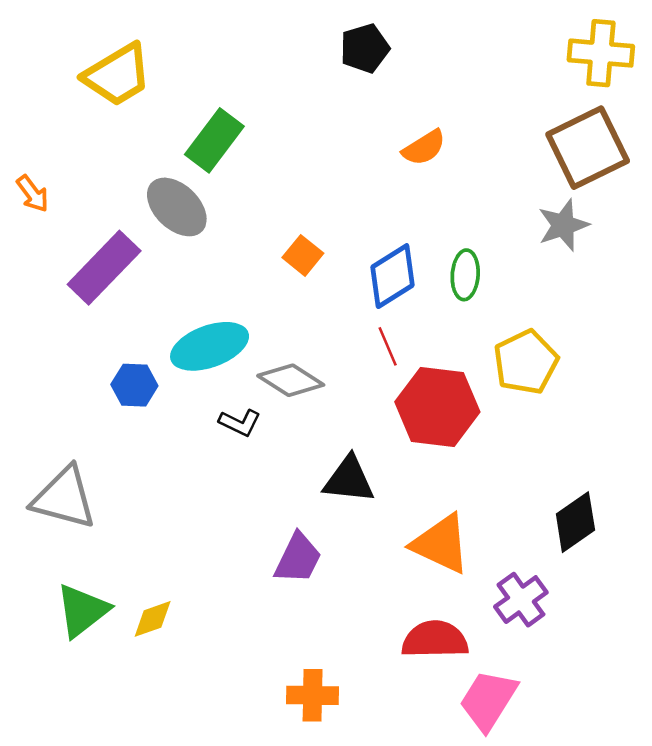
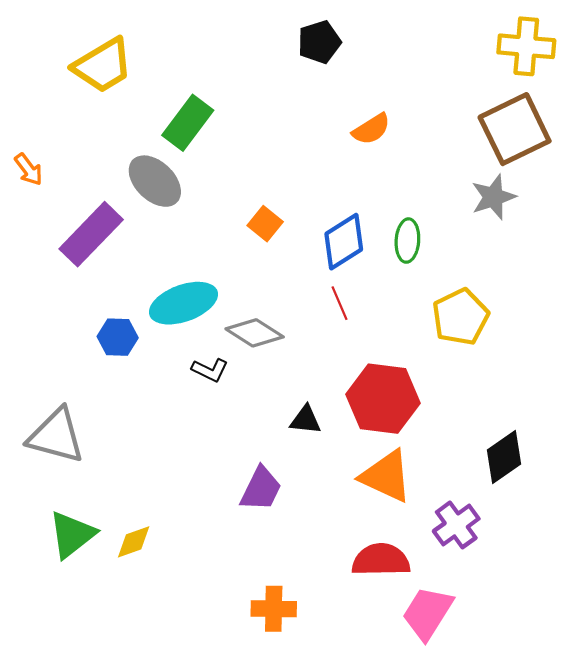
red hexagon: (437, 407) -> (383, 399), moved
black triangle: (349, 480) -> (306, 420), size x0.7

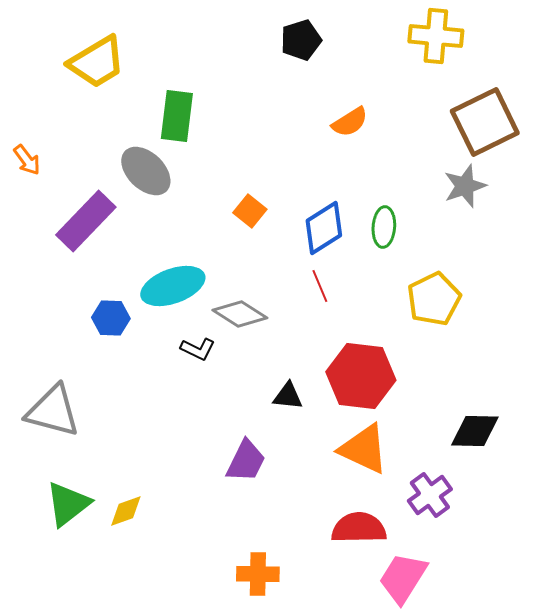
yellow cross: (526, 46) -> (436, 36), moved
green rectangle: (188, 123) -> (177, 116), turned -30
black diamond: (504, 457) -> (475, 431), turned 36

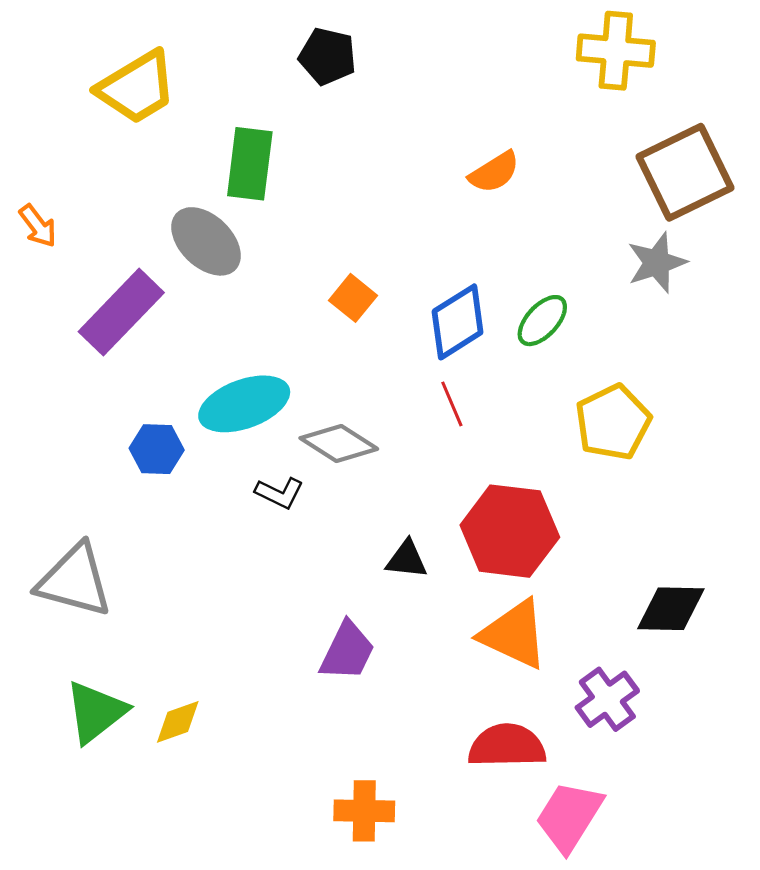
black pentagon: (301, 40) -> (328, 56), moved, turned 30
green ellipse: (384, 227) -> (542, 321), turned 39

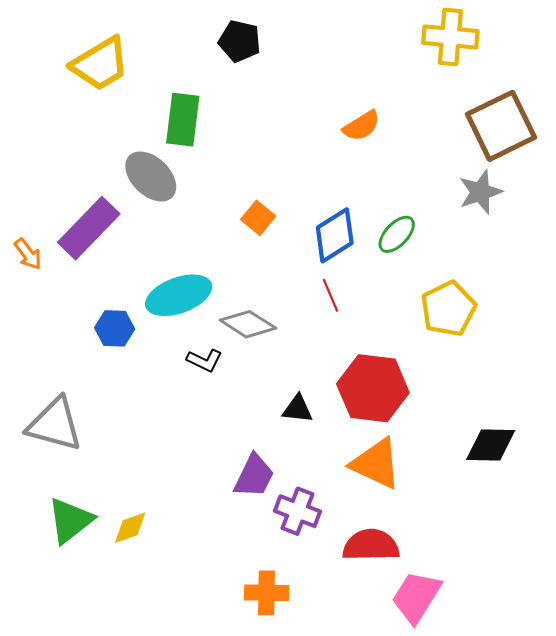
orange arrow: (38, 226) -> (28, 254), moved
purple cross: (607, 699) -> (297, 511), moved, turned -33

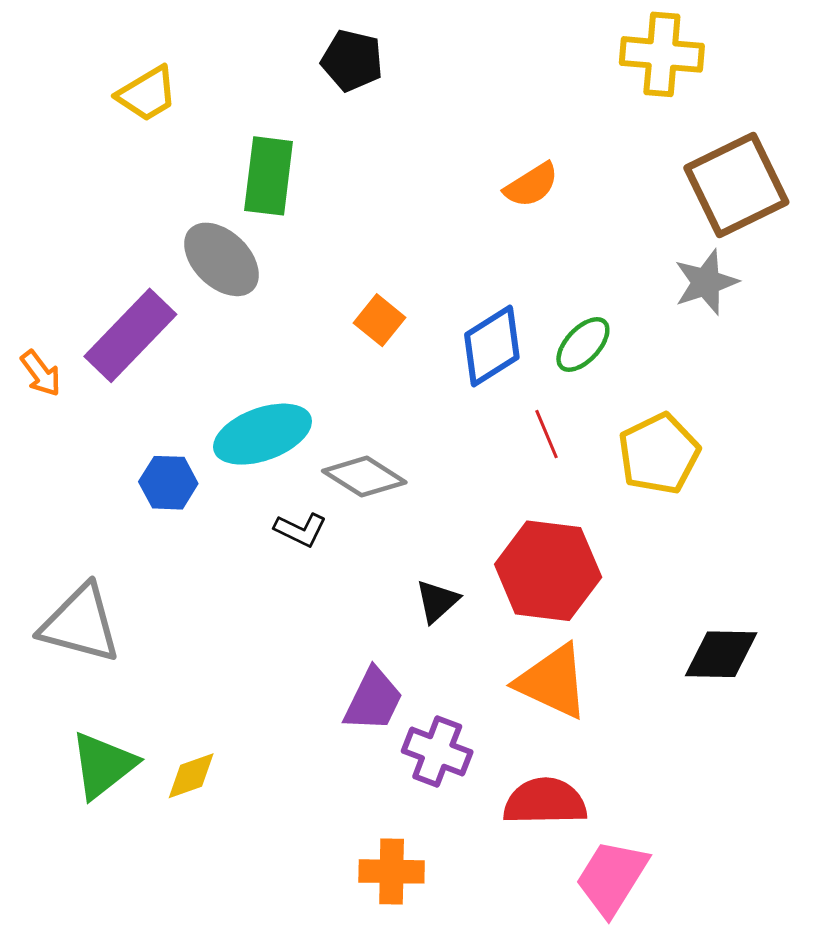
yellow trapezoid: (100, 64) -> (147, 94), size x0.7
red line: (331, 295) -> (547, 434), moved
black triangle: (297, 409) -> (437, 601), turned -48

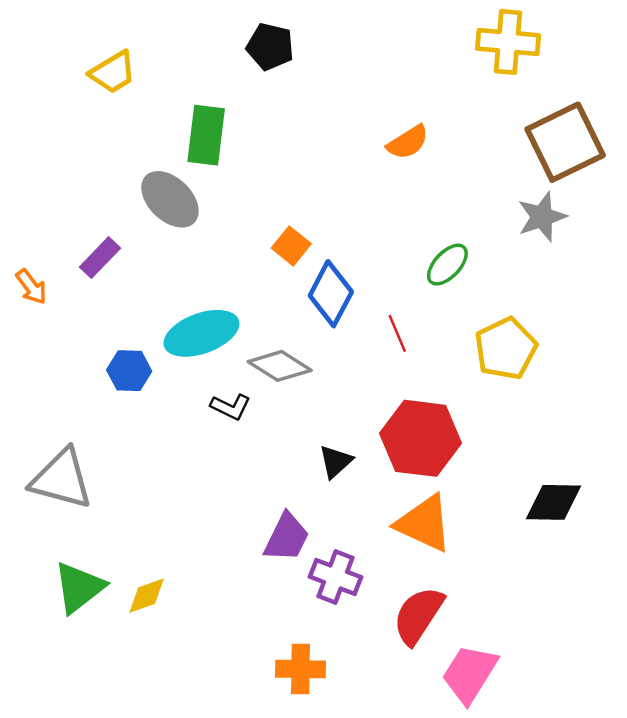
purple rectangle: (130, 335) -> (100, 258), size x0.6
blue diamond: (492, 346) -> (331, 294), moved, turned -30
red line: (547, 434) -> (397, 333), moved
red semicircle: (545, 802) -> (418, 615), turned -56

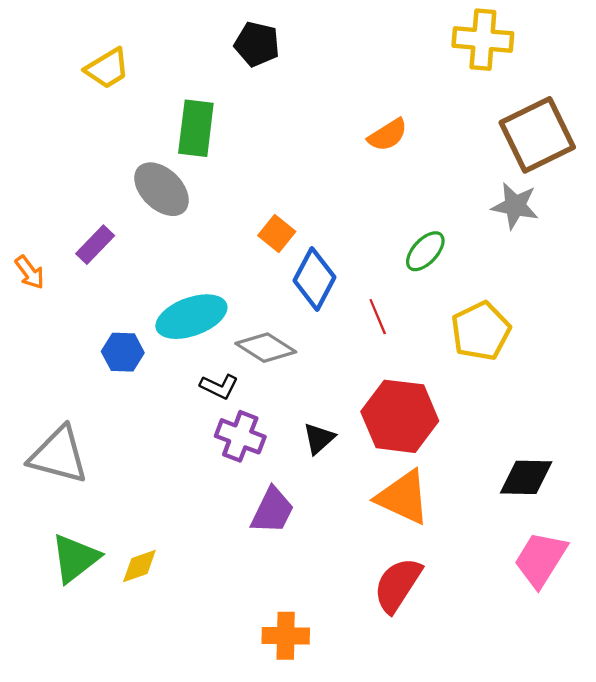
gray star: (542, 217) -> (515, 206), turned 30
purple cross: (335, 577) -> (240, 436), moved
pink trapezoid: (470, 674) -> (541, 559), moved

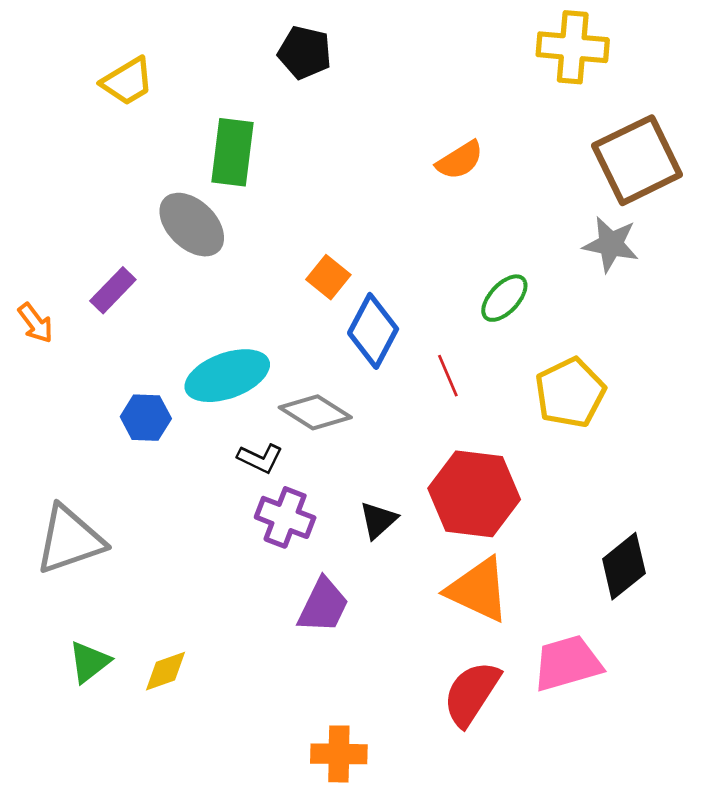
gray triangle: (58, 455) -> (70, 540), turned -34
black diamond: (526, 477) -> (624, 566), turned -40
green triangle: (75, 558) -> (89, 662), size x0.7
pink trapezoid: (541, 559) -> (567, 663), moved, turned 42

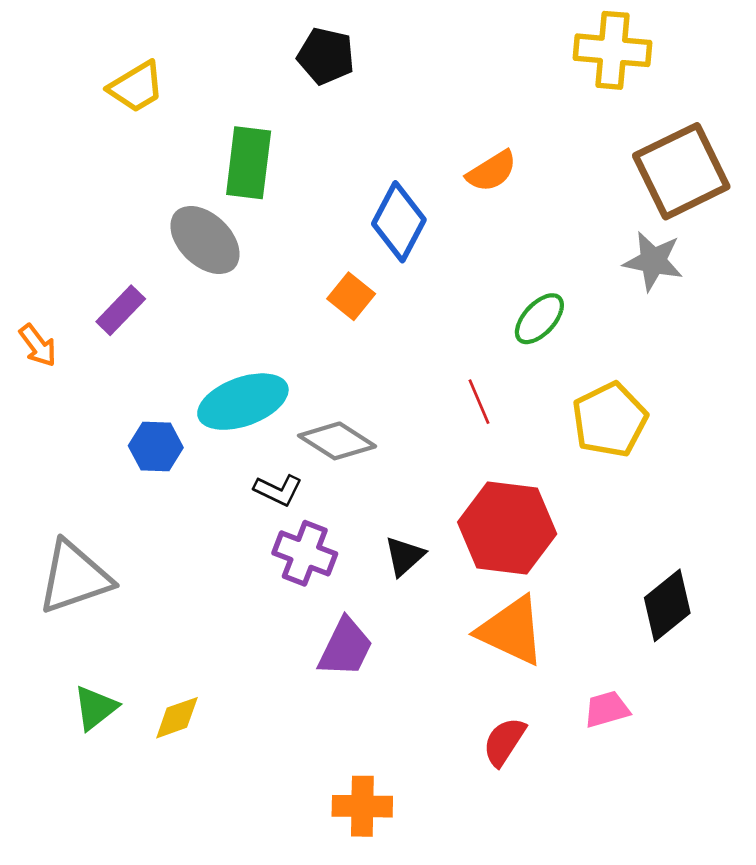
blue diamond: (373, 331) -> (399, 222), moved
pink trapezoid: (567, 663) -> (607, 709), size x0.6
red semicircle: (472, 693) -> (504, 742), size x0.7

